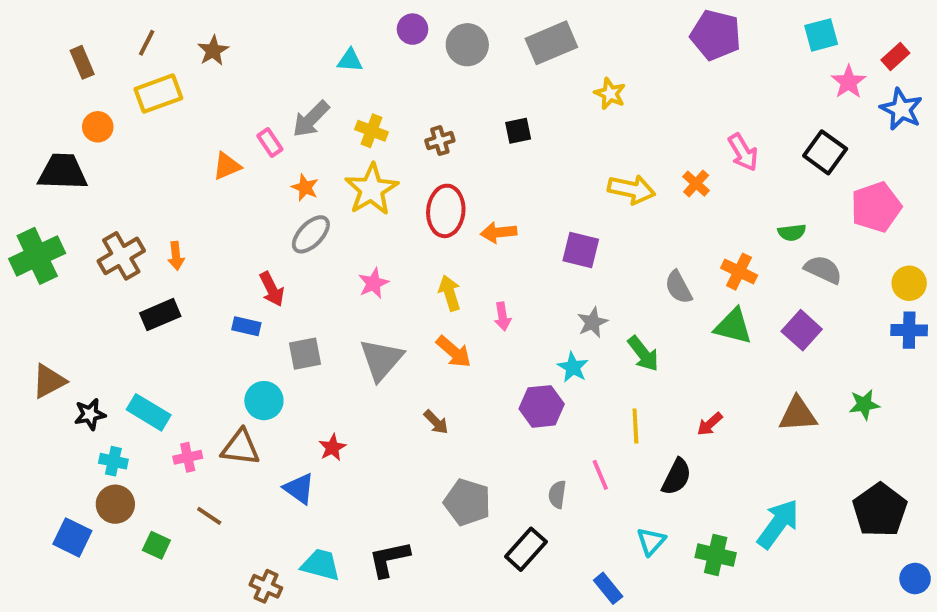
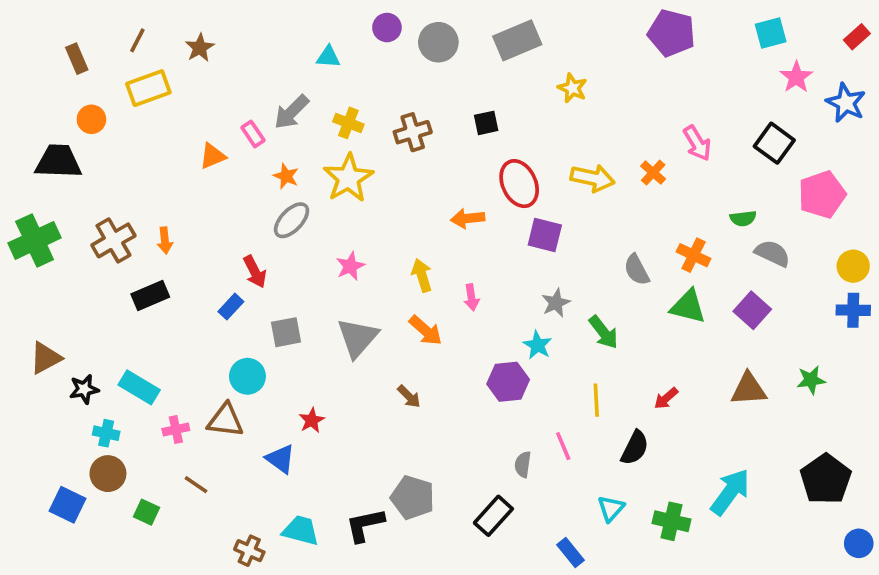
red rectangle: (895, 56) -> (857, 37), moved
brown cross: (440, 141) -> (413, 132), size x1.4
red ellipse: (446, 211) -> (519, 184), moved, turned -30
blue rectangle: (246, 326) -> (231, 307), turned -60
gray pentagon: (467, 502) -> (413, 497), moved

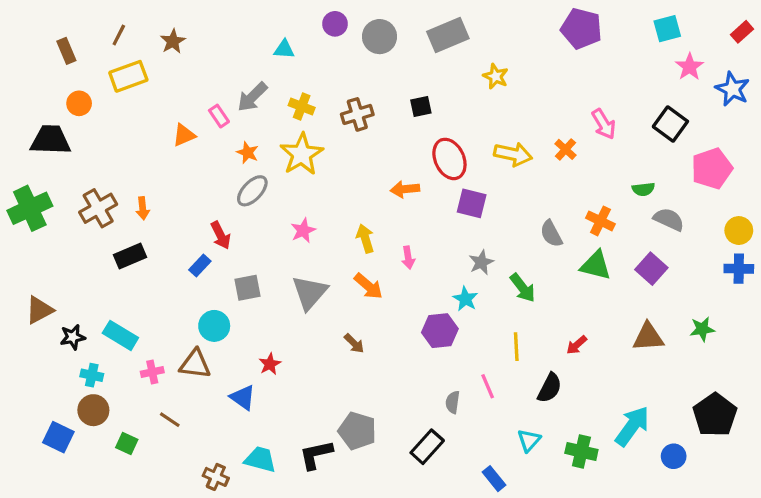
blue circle: (859, 543) -> (674, 456), moved

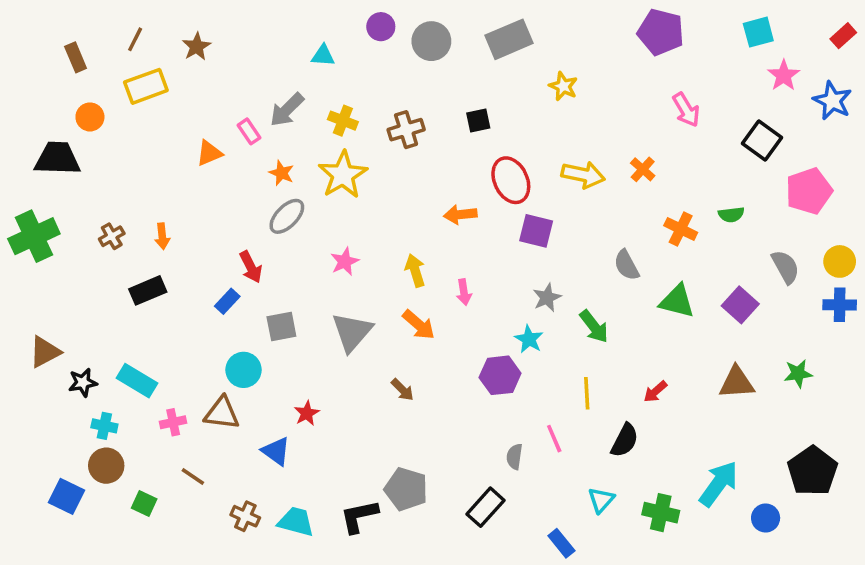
pink arrow: (604, 124) -> (686, 110), moved
brown cross: (98, 208) -> (112, 236), size x0.6
gray semicircle: (669, 219) -> (785, 267), moved, turned 36
orange cross: (600, 221) -> (681, 229), moved
brown cross: (216, 477) -> (245, 516), moved

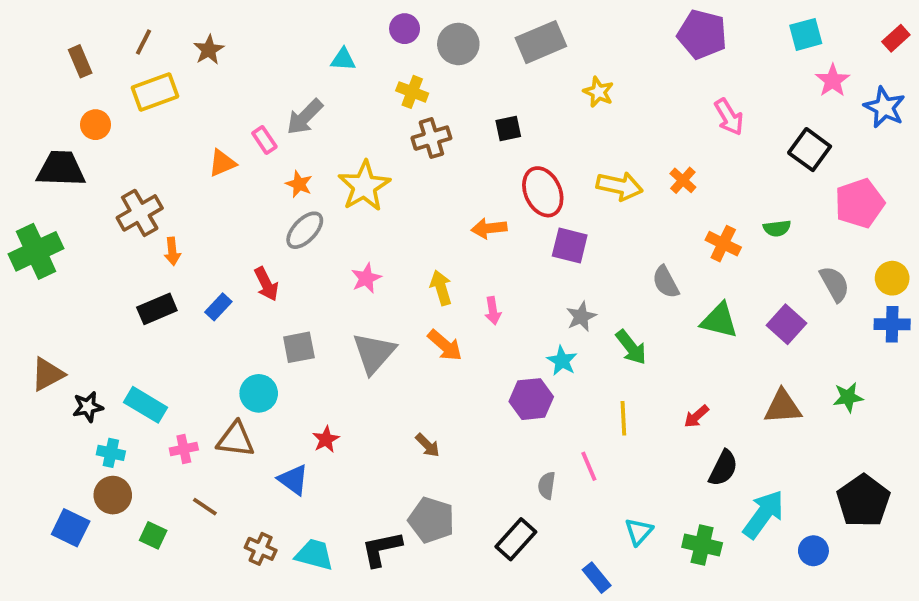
yellow cross: (343, 121) -> (412, 92), moved
brown cross: (112, 236) -> (140, 213), moved, size x1.6
blue rectangle: (227, 301) -> (218, 307), moved
brown arrow: (402, 390) -> (428, 445), moved
black semicircle: (625, 440) -> (723, 468), moved

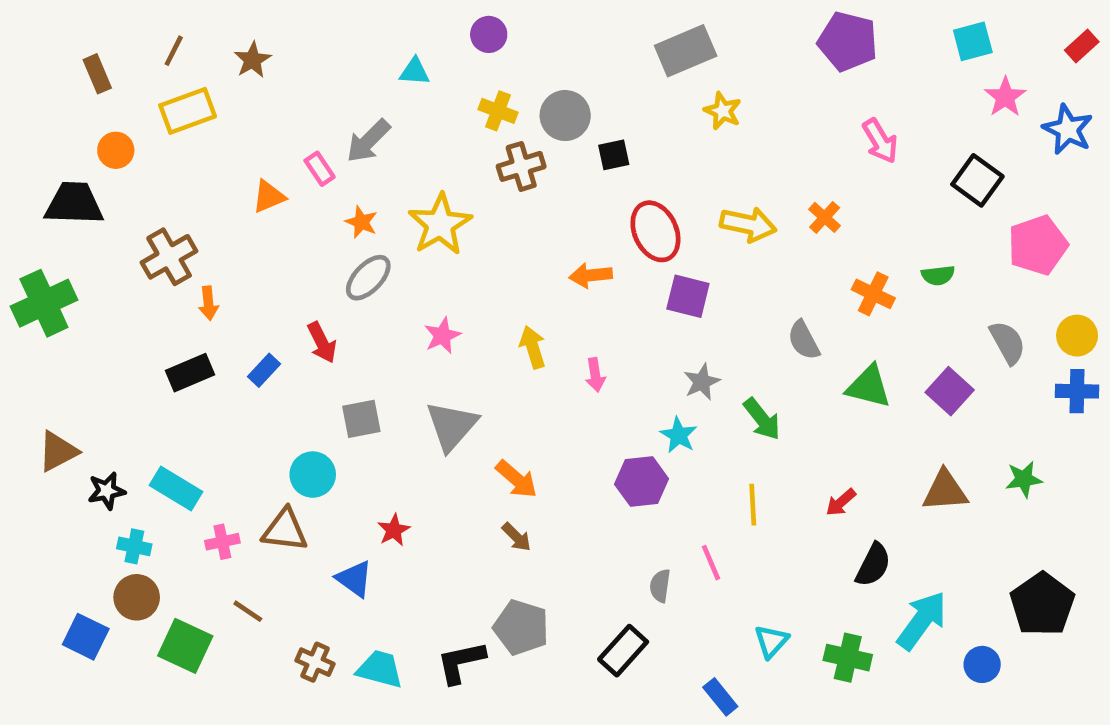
gray rectangle: (541, 42) -> (686, 51), moved
gray circle: (458, 44) -> (565, 116), moved
orange arrow: (445, 345) -> (517, 479), moved
green square: (153, 535) -> (185, 646), size x1.6

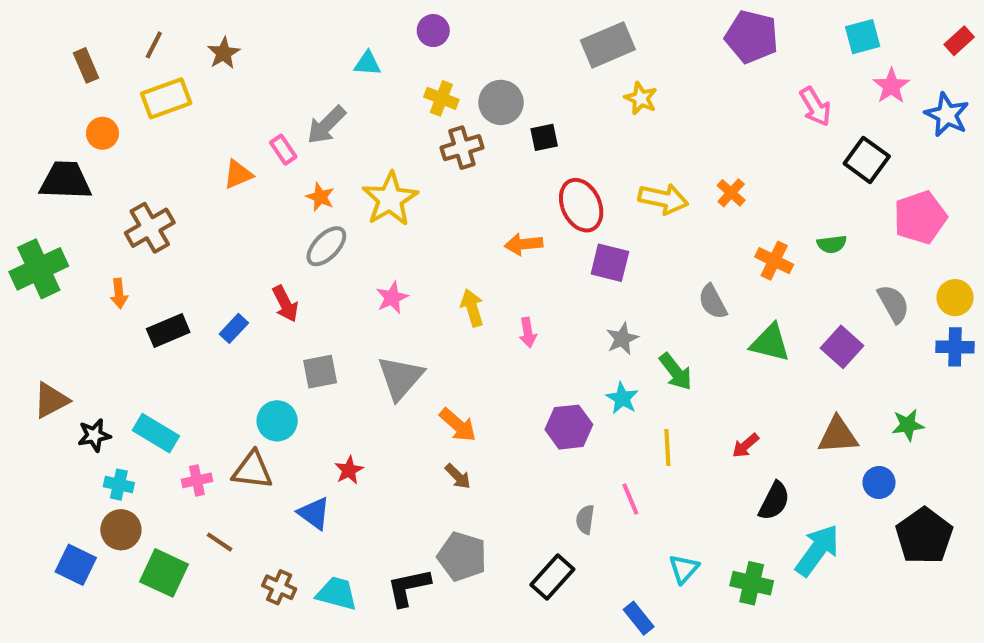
pink arrow: (880, 141) -> (815, 107), moved
orange arrow: (208, 303) -> (119, 293), moved
cyan star: (679, 435) -> (622, 398), moved
blue circle: (982, 664) -> (879, 483), moved

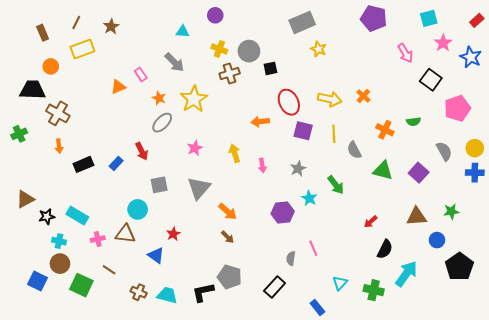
gray arrow: (326, 125) -> (174, 62), moved, turned -90
brown cross: (150, 228) -> (58, 113), moved, turned -30
green cross: (39, 269) -> (19, 134), size x0.6
gray star: (622, 339) -> (298, 169), moved
yellow line: (667, 448) -> (334, 134), moved

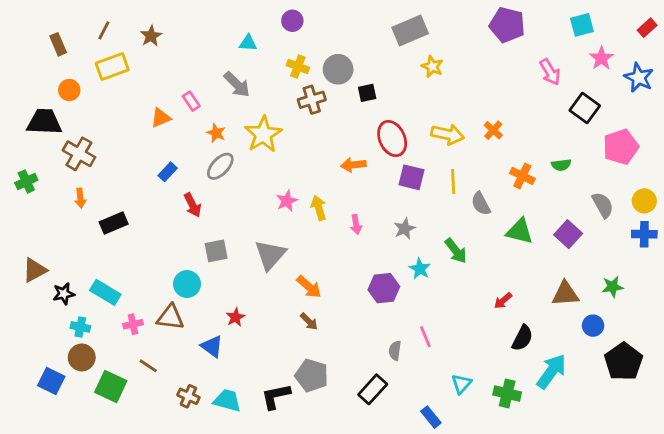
pink star: (195, 148) -> (287, 201), moved
blue rectangle: (116, 163) -> (168, 172), moved

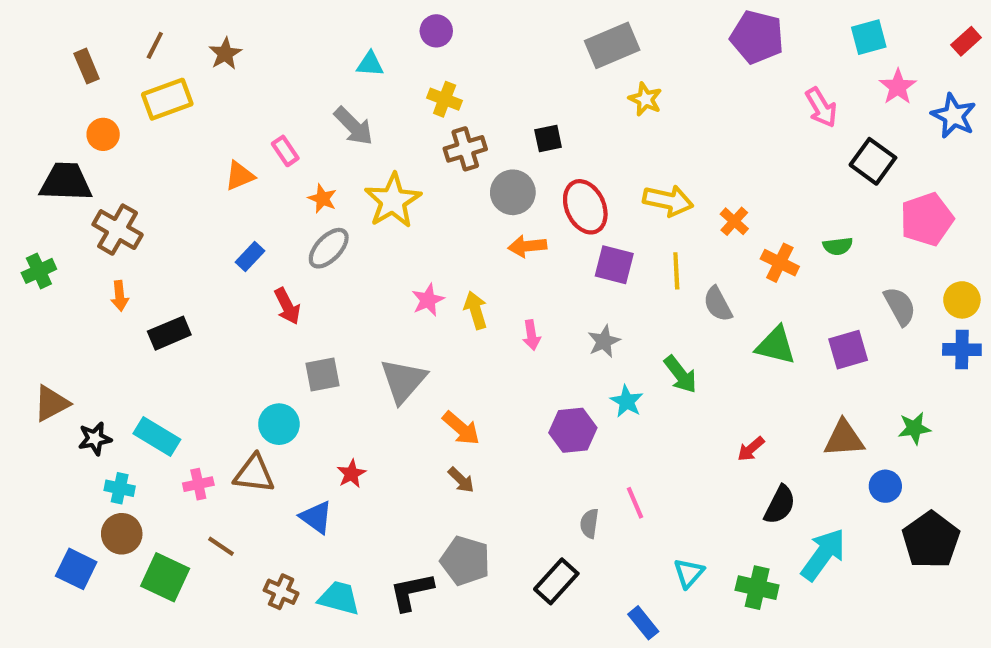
gray circle: (338, 69) -> (513, 192), moved
orange cross: (493, 130) -> (734, 221), moved
purple square: (568, 234) -> (848, 350), turned 32

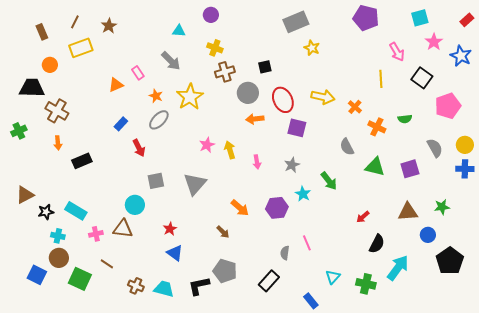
yellow line: (676, 271) -> (381, 79), moved
orange arrow: (461, 428) -> (240, 208), moved
blue triangle: (316, 517) -> (175, 253), moved

